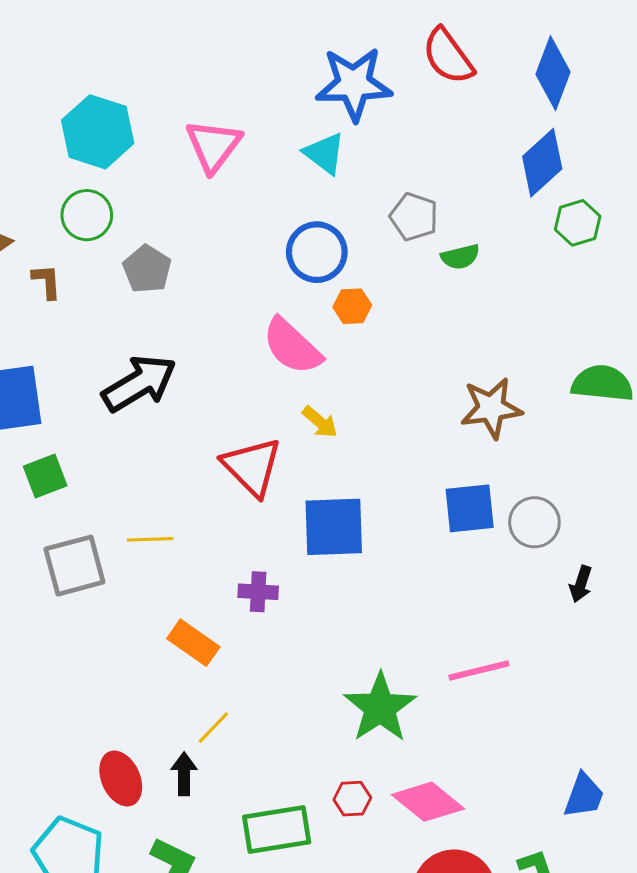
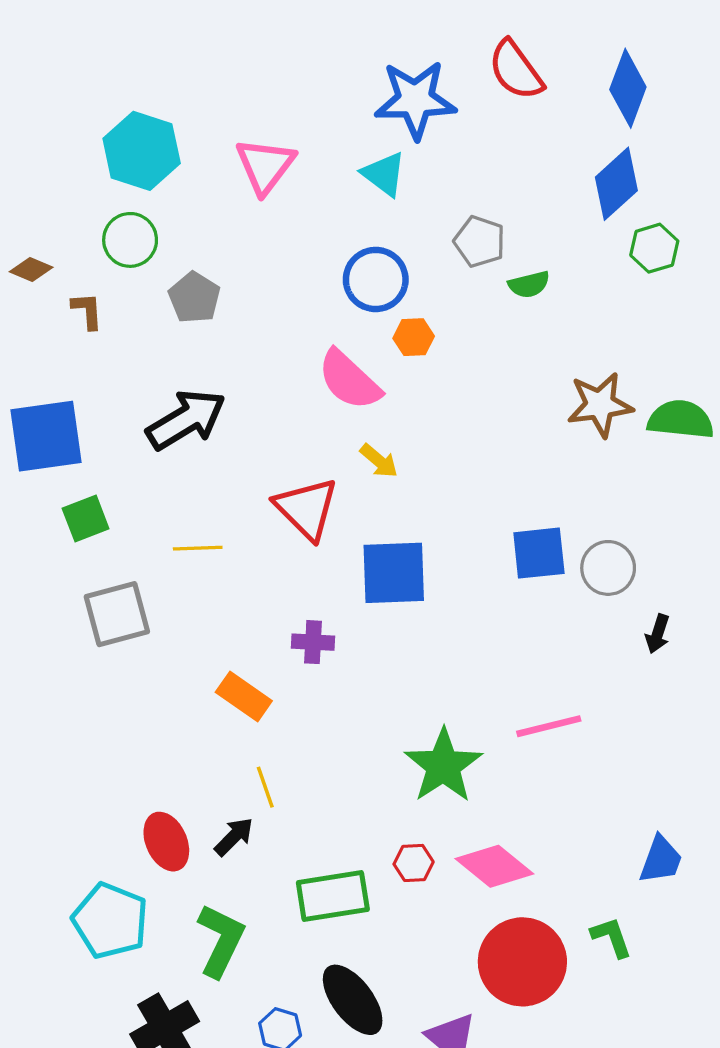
brown star: (491, 408) -> (600, 405), moved
yellow line: (150, 539) -> (198, 548), moved
yellow line: (213, 728) -> (265, 787), turned -63
black arrow: (184, 774) -> (234, 837), turned 45

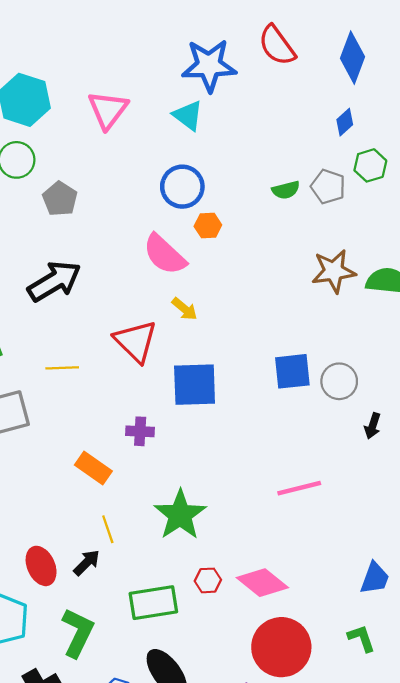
blue diamond: (616, 184) -> (345, 122), size x0.6
gray pentagon: (480, 242) -> (328, 187), moved
green star: (443, 766) -> (180, 515), moved
green L-shape: (611, 937) -> (361, 638), moved

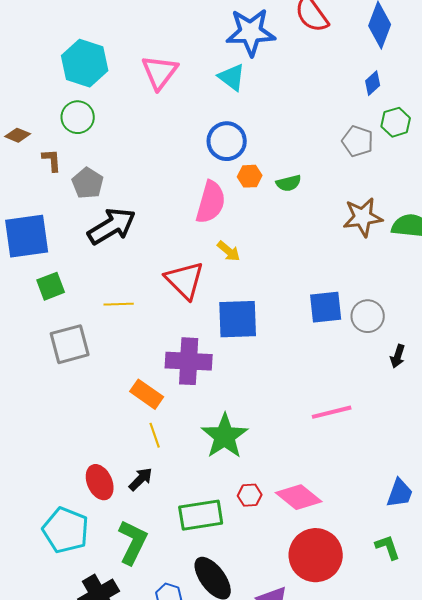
green semicircle: (286, 190) -> (289, 183), moved
gray pentagon: (60, 199) -> (88, 183), moved
pink semicircle: (165, 254) -> (211, 202), turned -117
purple cross: (140, 431) -> (189, 361), size x1.8
yellow line: (108, 529) -> (155, 435), moved

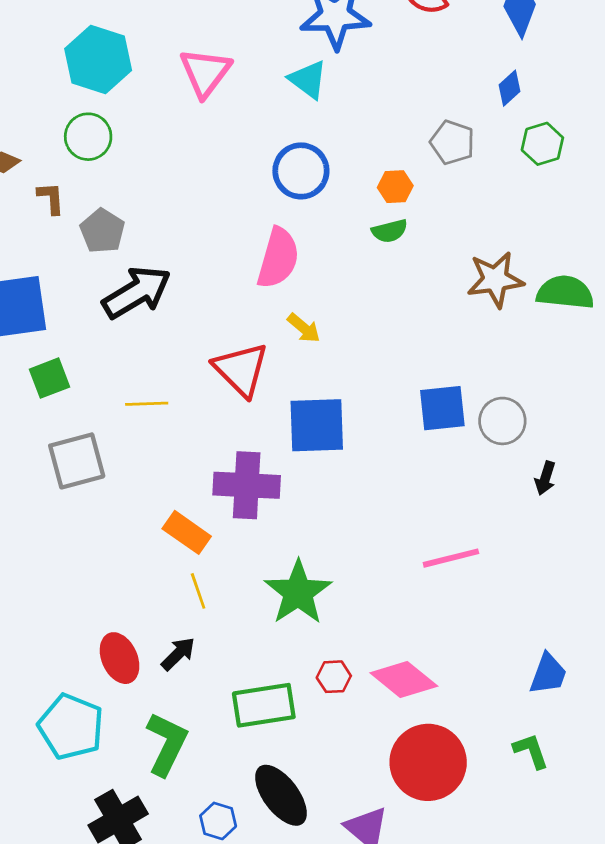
gray pentagon: (358, 141) -> (452, 142), moved
orange hexagon: (250, 176) -> (395, 187), moved

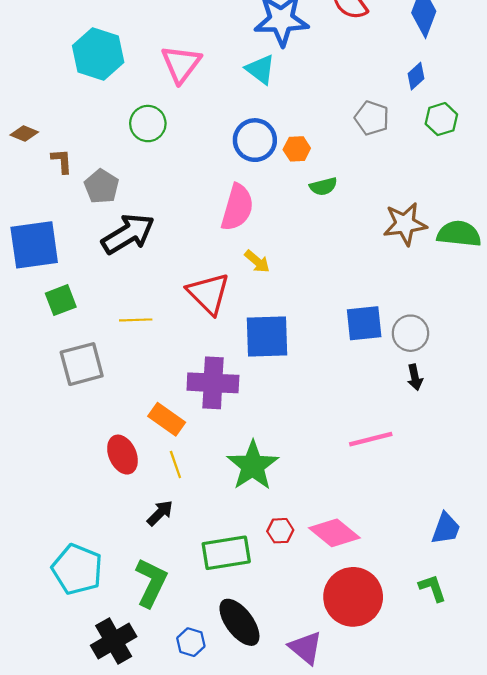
green circle: (88, 137) -> (148, 124), moved
orange hexagon: (395, 187) -> (297, 149), moved
black arrow: (545, 478) -> (415, 377), moved, turned -30
red ellipse: (120, 658) -> (122, 455), moved

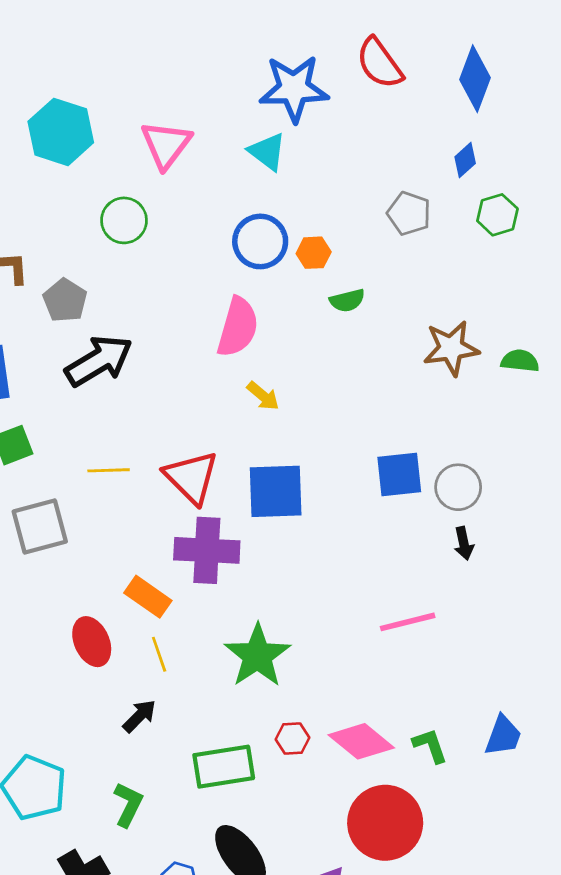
green semicircle: (459, 234) -> (520, 361), size x0.7
red triangle: (209, 293) -> (191, 477), moved
green L-shape: (151, 583) -> (128, 804), size x0.7
green L-shape: (433, 588) -> (430, 746), moved

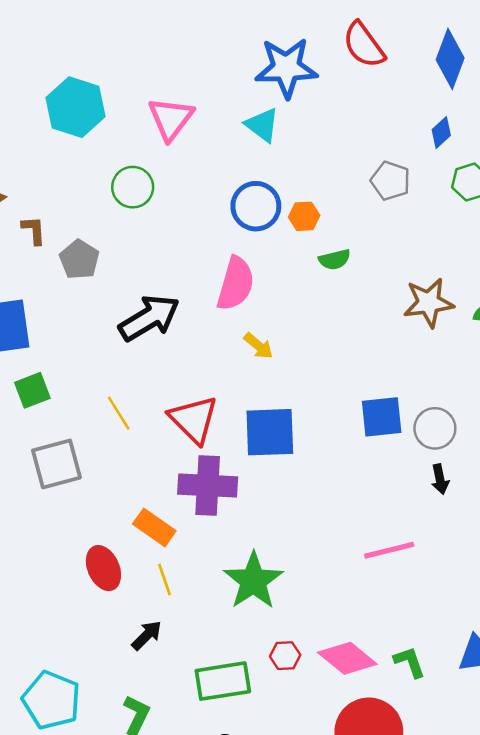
black arrow: (99, 361) -> (149, 318), moved
yellow line: (109, 470) -> (119, 413), turned 60

